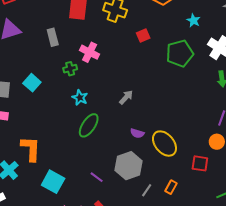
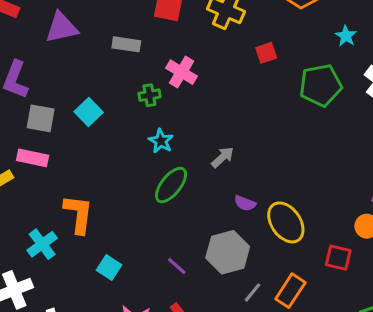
gray rectangle: (53, 37) -> (126, 44), turned -72
gray arrow: (126, 97) -> (223, 157), moved
cyan square: (53, 182) -> (109, 268), size x0.7
orange rectangle: (171, 187) -> (290, 291), size x1.5

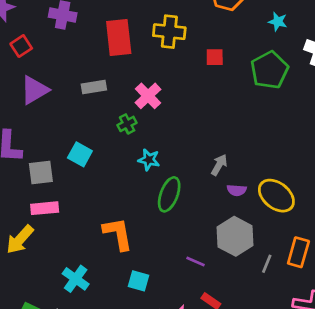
red square: (266, 53) -> (215, 57), turned 36
pink cross: (181, 72) -> (148, 96), turned 32
gray arrow: (223, 157) -> (219, 165), moved
orange L-shape: (78, 214) -> (118, 234), moved

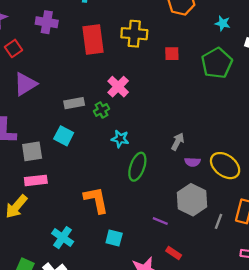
gray rectangle: (94, 87) -> (74, 103), moved

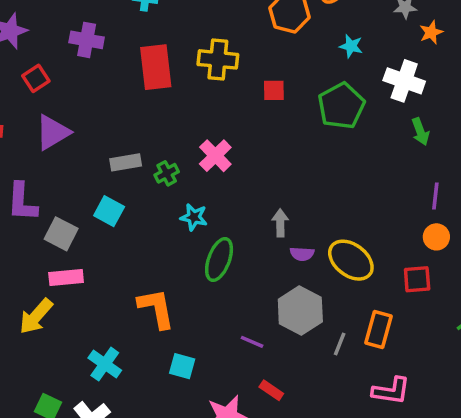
pink cross: (118, 87) -> (215, 156), moved
gray arrow: (178, 142) -> (280, 223), turned -30
gray square: (32, 151) -> (61, 234), turned 35

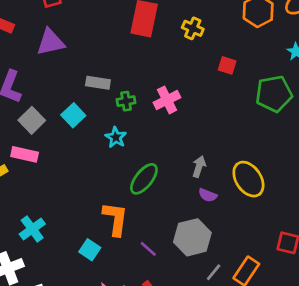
yellow cross: (218, 59) -> (193, 28), size x0.7
cyan star: (194, 217) -> (116, 137), moved
yellow ellipse: (351, 260) -> (248, 179), moved
orange L-shape: (156, 308) -> (115, 219), moved

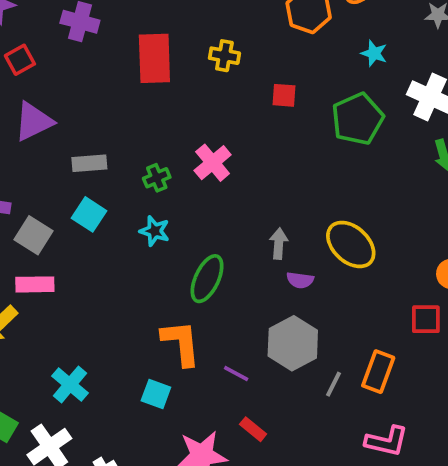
gray rectangle: (98, 83) -> (89, 163), moved

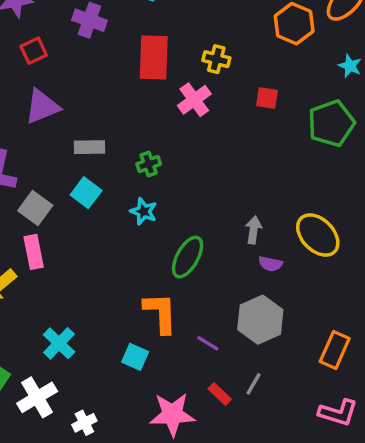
pink cross: (213, 163) -> (194, 100), moved
pink rectangle: (35, 284) -> (34, 252), turned 76
gray line: (333, 384) -> (254, 384), moved

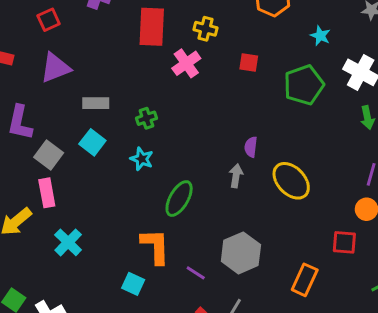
purple semicircle: (270, 264) -> (251, 147), moved, turned 84
cyan cross: (59, 343) -> (68, 242), moved

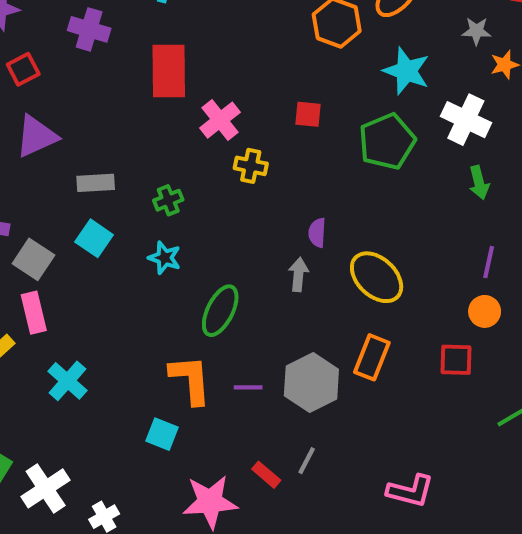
yellow cross: (206, 29) -> (251, 166), moved
cyan star: (320, 36) -> (406, 71), size x1.6
purple line: (196, 273) -> (248, 387), moved, turned -30
orange rectangle: (305, 280) -> (372, 357), moved

